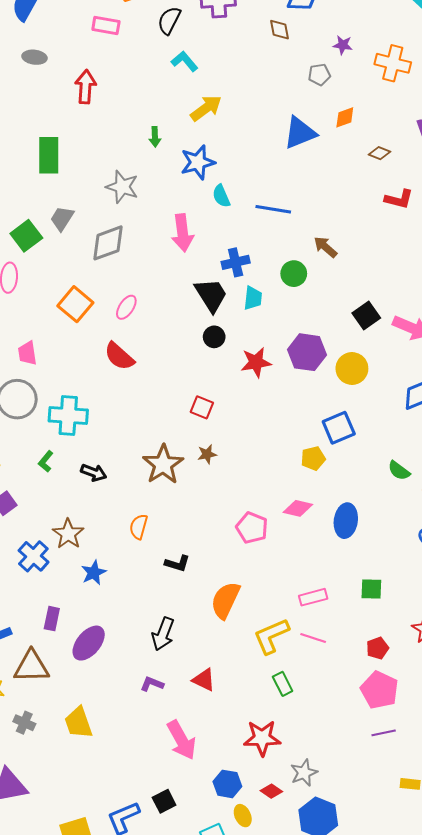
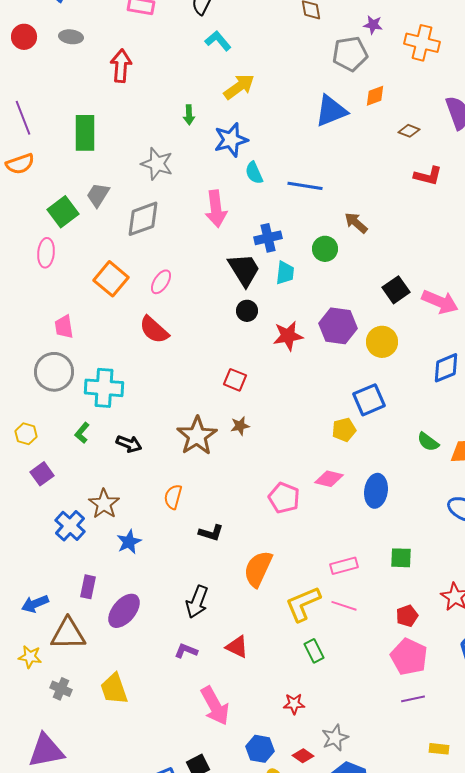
gray pentagon: (319, 75) -> (350, 54), size x1.6
red star: (262, 738) -> (294, 704), size x0.6

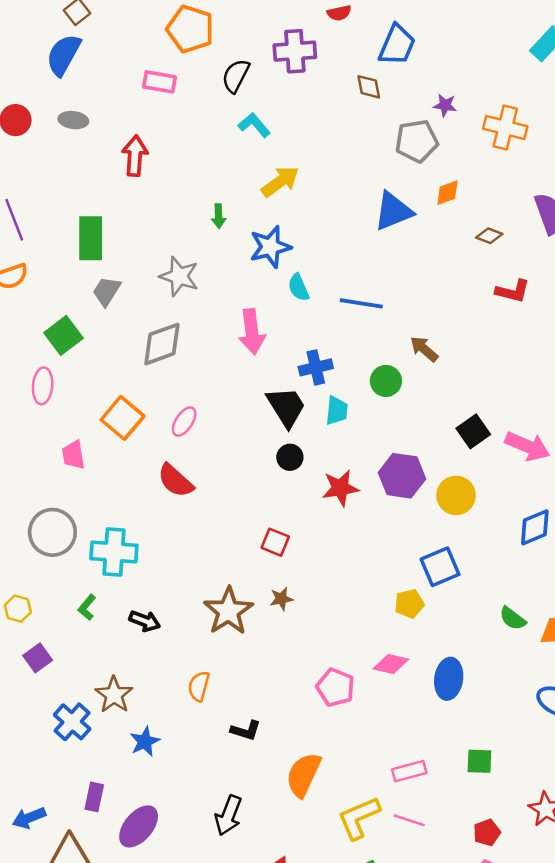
gray trapezoid: (98, 195) -> (107, 291), moved
pink trapezoid: (64, 327) -> (73, 455), moved

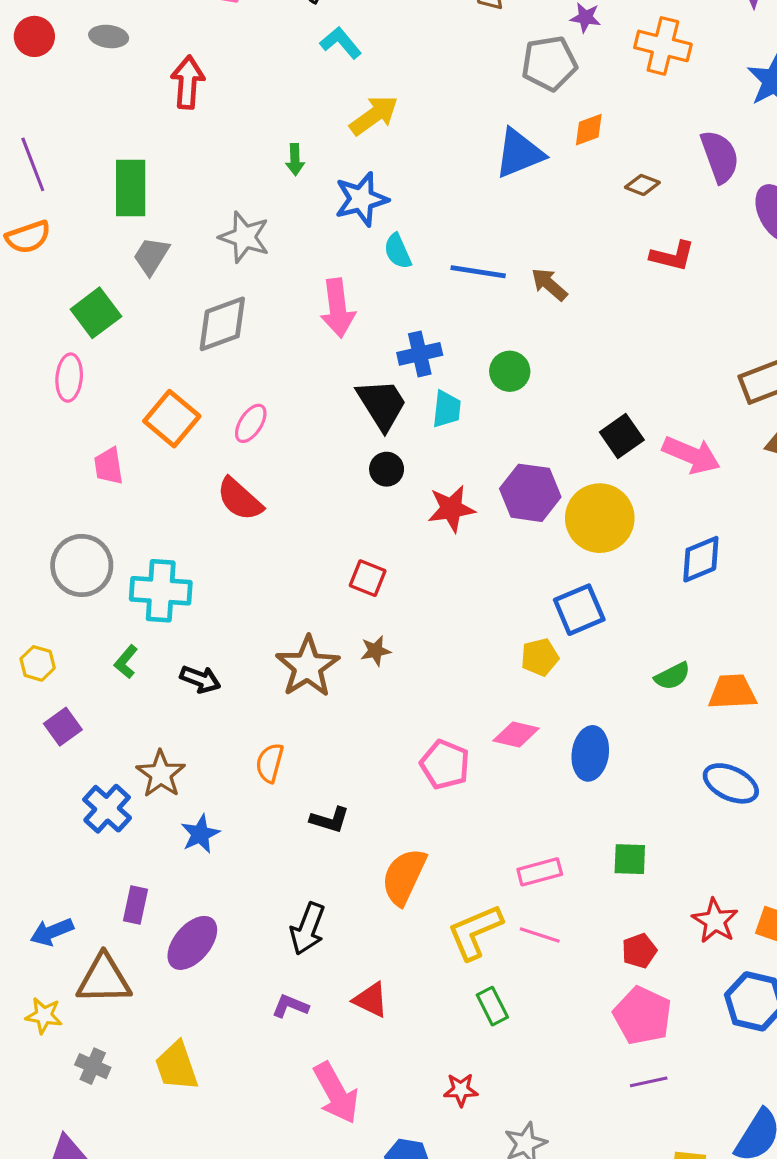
brown arrow: (424, 349) -> (549, 284), moved
yellow circle: (456, 495) -> (600, 518), size x1.4
green semicircle: (513, 618) -> (672, 676), turned -64

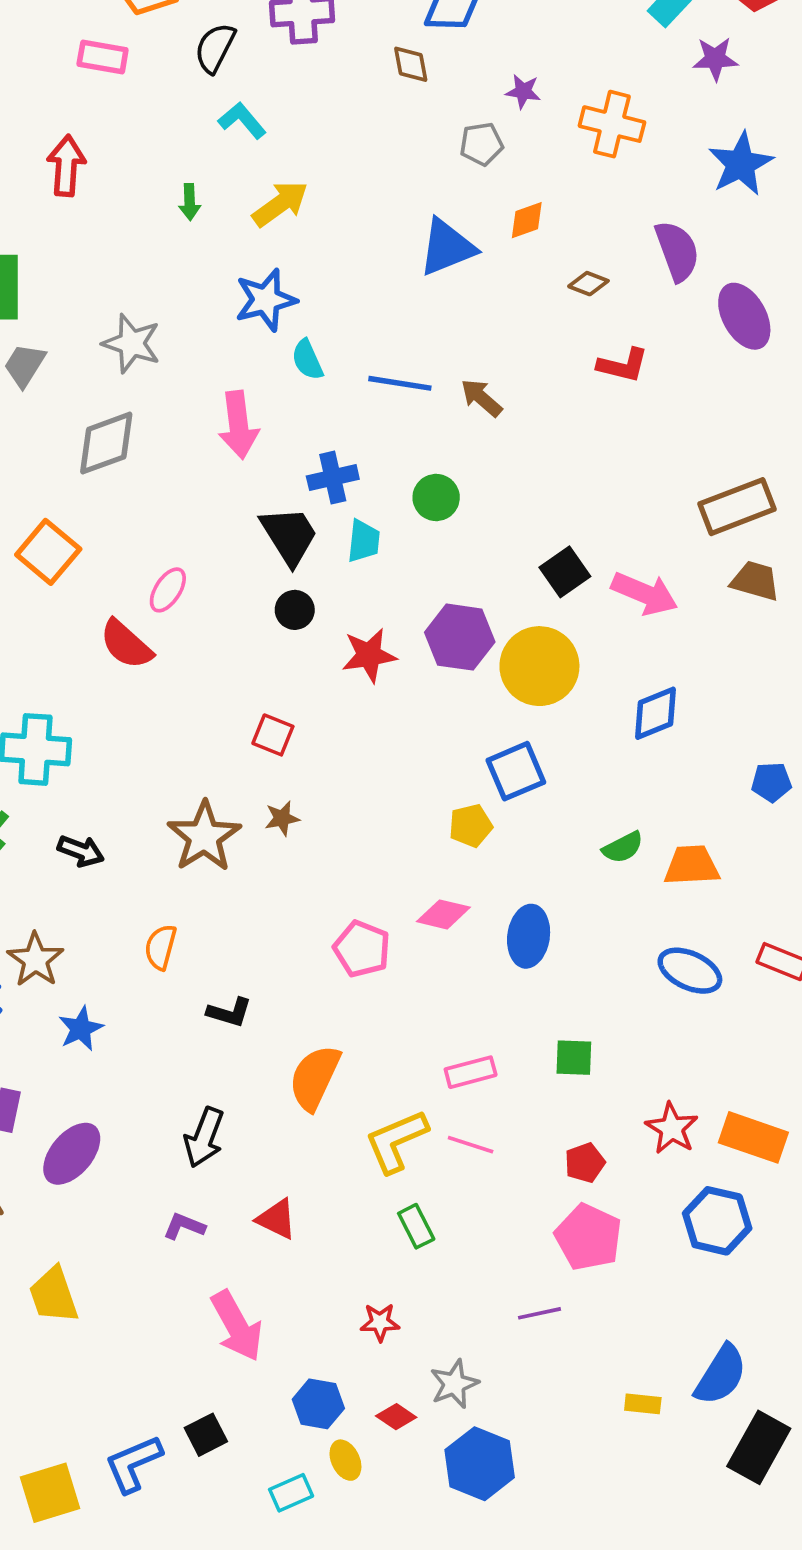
gray pentagon: (549, 63) -> (481, 144), size x0.7
green arrow: (295, 160) -> (190, 202), moved
pink ellipse: (251, 423) -> (168, 590), moved
purple line: (649, 1082) -> (539, 1313), moved

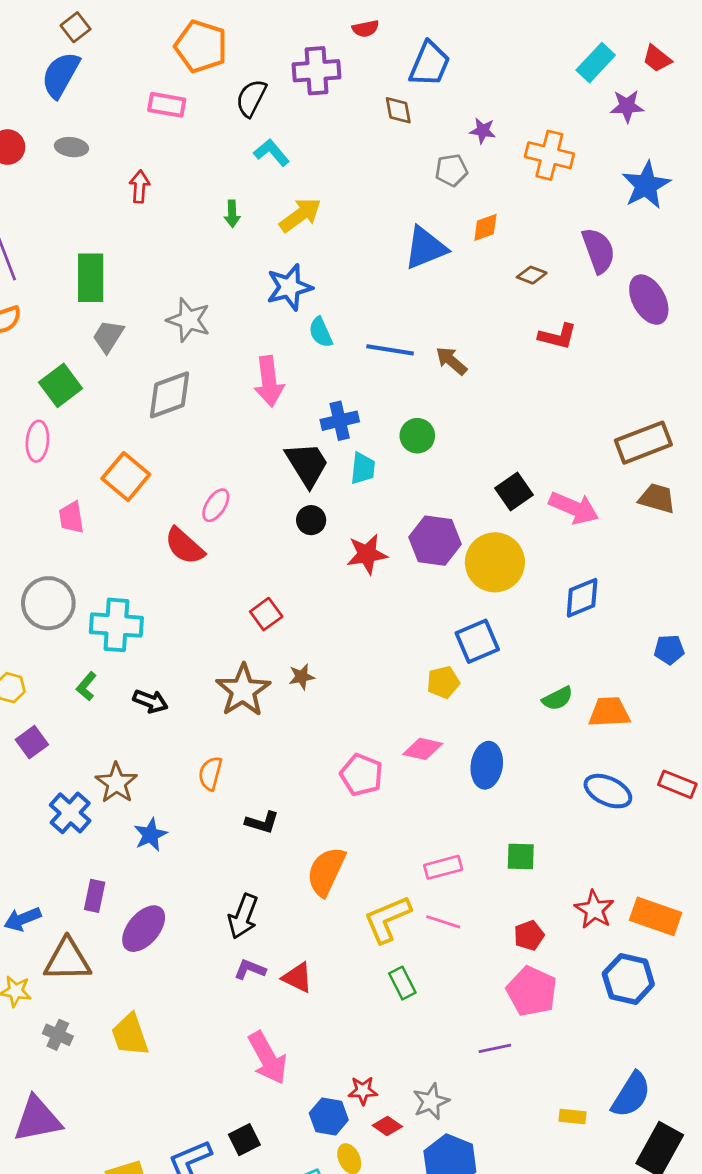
red arrow: (66, 166) -> (140, 187), size x0.7
red square: (273, 735) -> (266, 614), moved, turned 32
purple L-shape: (184, 1226) -> (250, 969), moved
red star: (380, 1322) -> (363, 1091), moved

